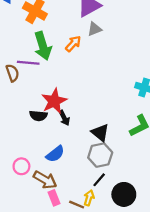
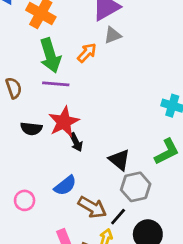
purple line: (28, 63) -> (56, 84), moved
black semicircle: (38, 116) -> (31, 129), moved
gray hexagon: (100, 155) -> (136, 187), moved
brown arrow: (45, 180) -> (92, 207), moved

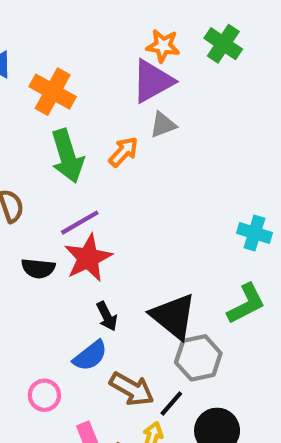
purple line: (56, 84) -> (80, 223), moved, turned -35
black arrow: (76, 142) -> (107, 316), moved
black triangle: (119, 160) -> (173, 316), size x1.4
pink circle: (25, 200) -> (44, 395), moved

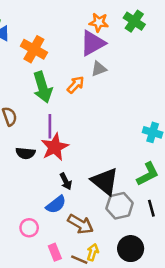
purple line: (80, 223) -> (50, 126), turned -60
black line: (171, 404) -> (151, 208), moved, turned -56

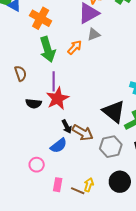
black triangle: (105, 181) -> (114, 112), moved
brown arrow: (80, 224) -> (83, 133), moved
pink rectangle: (55, 252) -> (58, 185), turned 32

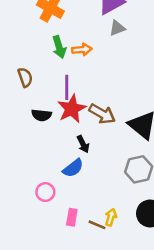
orange arrow: (75, 47) -> (82, 50), moved, turned 42
green arrow: (48, 49) -> (59, 47), size x0.7
brown arrow: (83, 133) -> (102, 114), moved

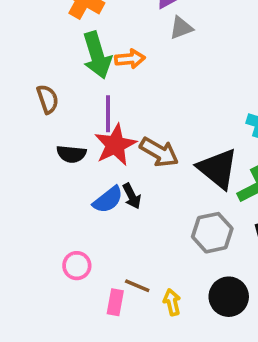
green arrow: (59, 47) -> (97, 55), size x1.4
blue semicircle: (73, 168) -> (108, 200), moved
yellow arrow: (111, 217) -> (172, 302), turned -30
brown line: (97, 225) -> (137, 286), moved

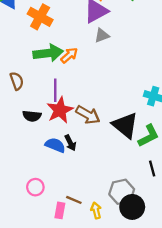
green arrow: (97, 55) -> (48, 53), turned -80
orange arrow: (130, 59) -> (69, 55), turned -36
blue semicircle: (108, 200) -> (55, 145), turned -120
gray hexagon: (212, 233) -> (122, 192), moved

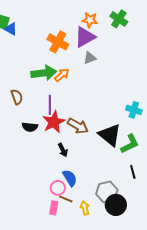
orange cross: (40, 17) -> (58, 42), moved
blue semicircle: (55, 145) -> (70, 178), moved, turned 36
pink circle: (35, 187) -> (58, 188), moved

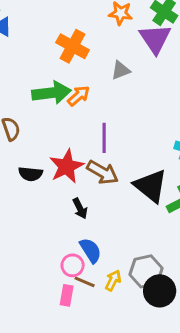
purple triangle: (85, 37) -> (155, 39), moved, turned -35
purple line: (50, 105) -> (104, 138), moved
yellow arrow: (85, 208) -> (113, 280), moved, turned 40

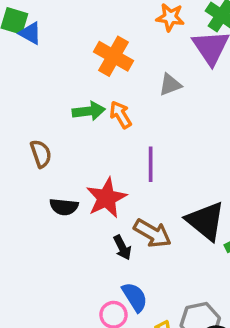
green arrow: (52, 93) -> (89, 111), size x0.7
orange arrow: (79, 96) -> (121, 115), turned -80
brown arrow: (103, 172) -> (152, 233), moved

